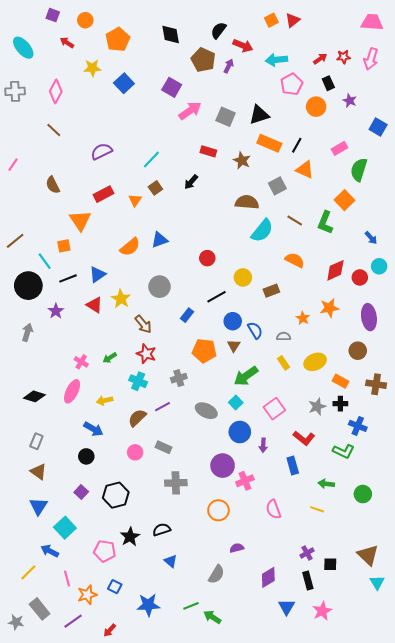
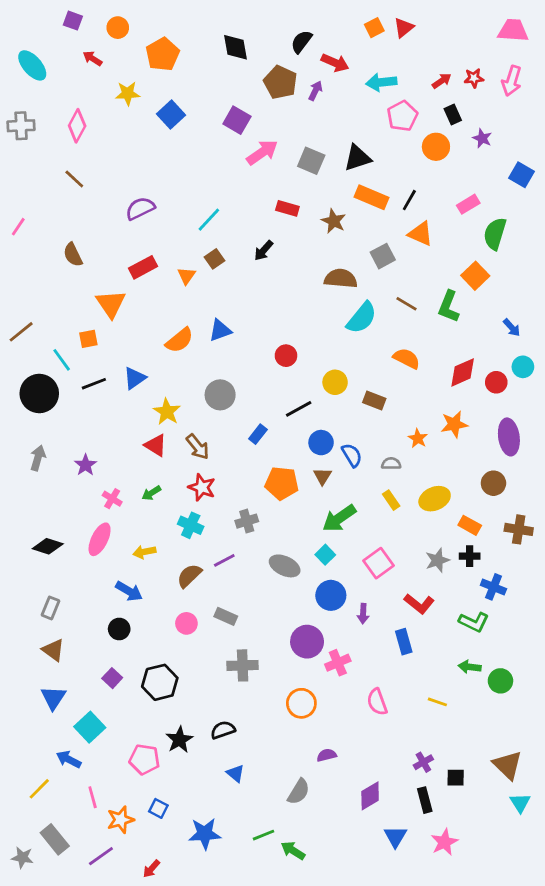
brown rectangle: (271, 291) -> (374, 400), turned 42
red triangle: (94, 305) -> (156, 445), moved
purple star: (56, 311) -> (86, 465), moved
green arrow: (326, 484) -> (470, 667), moved

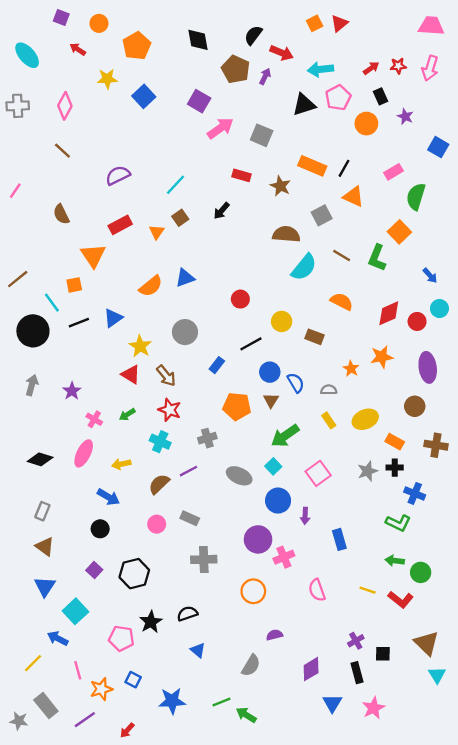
black triangle: (357, 158) -> (304, 105), moved
red L-shape: (419, 604) -> (401, 600), moved

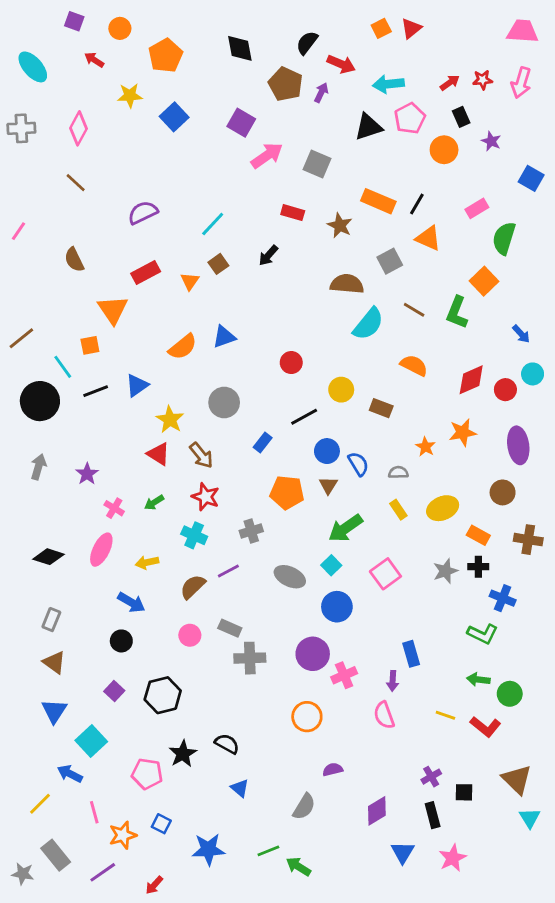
purple arrow: (305, 516) -> (393, 681), moved
gray cross: (204, 559) -> (250, 658), moved
black semicircle: (187, 614) -> (227, 744), turned 48

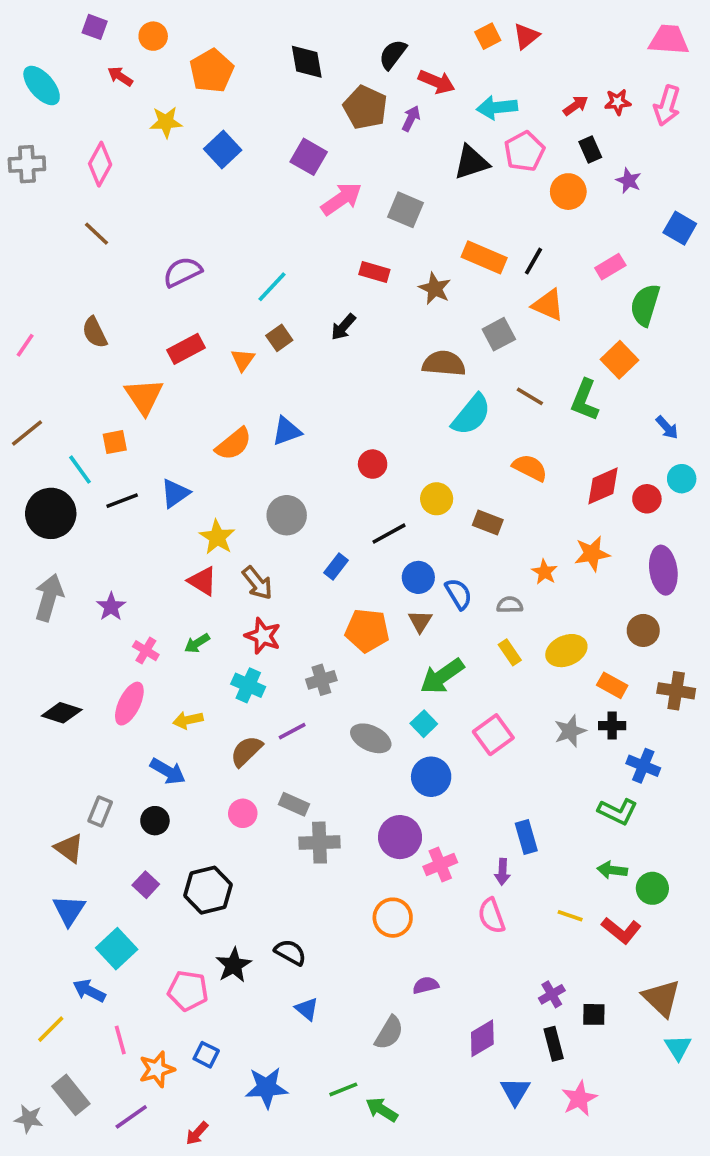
pink line: (19, 231) -> (25, 345), moved
gray arrow: (38, 467) -> (49, 598), size x1.4
gray rectangle: (51, 620) -> (100, 811), moved

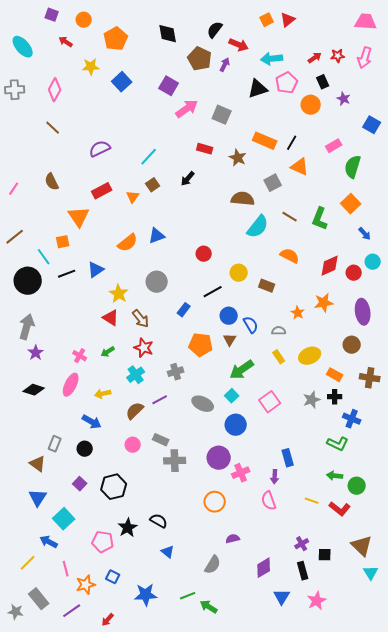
orange square: (619, 360) -> (351, 204), moved
purple star: (111, 607) -> (36, 353), moved
cyan cross: (248, 685) -> (136, 375), turned 30

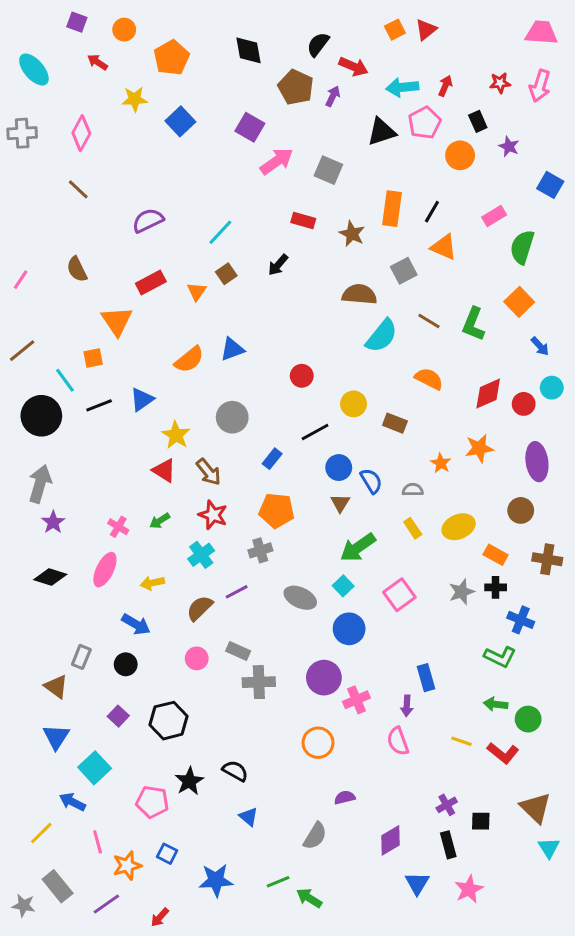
red arrow: (315, 58) -> (445, 86), moved, turned -32
orange rectangle: (265, 141) -> (392, 209), turned 75
orange pentagon: (201, 345) -> (277, 510), moved

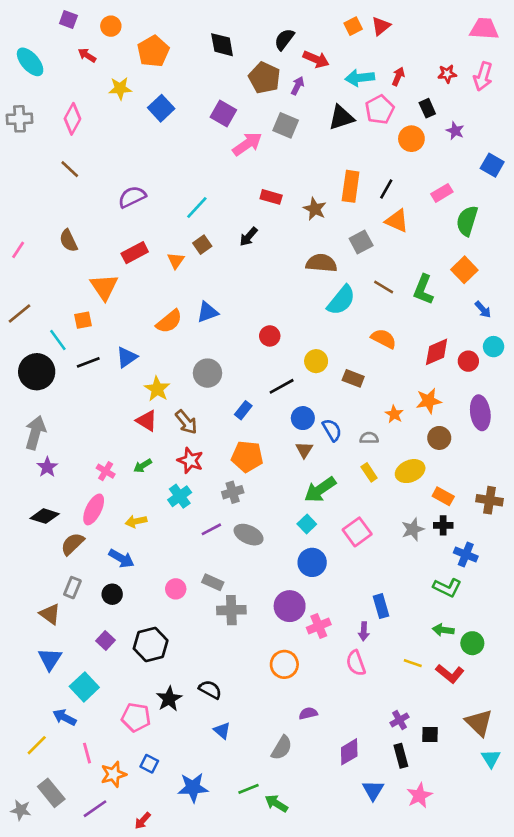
gray square: (328, 170) -> (286, 125), moved
brown circle: (521, 510) -> (439, 438), moved
gray ellipse: (300, 598) -> (249, 535), moved
brown semicircle: (200, 608) -> (72, 544), moved

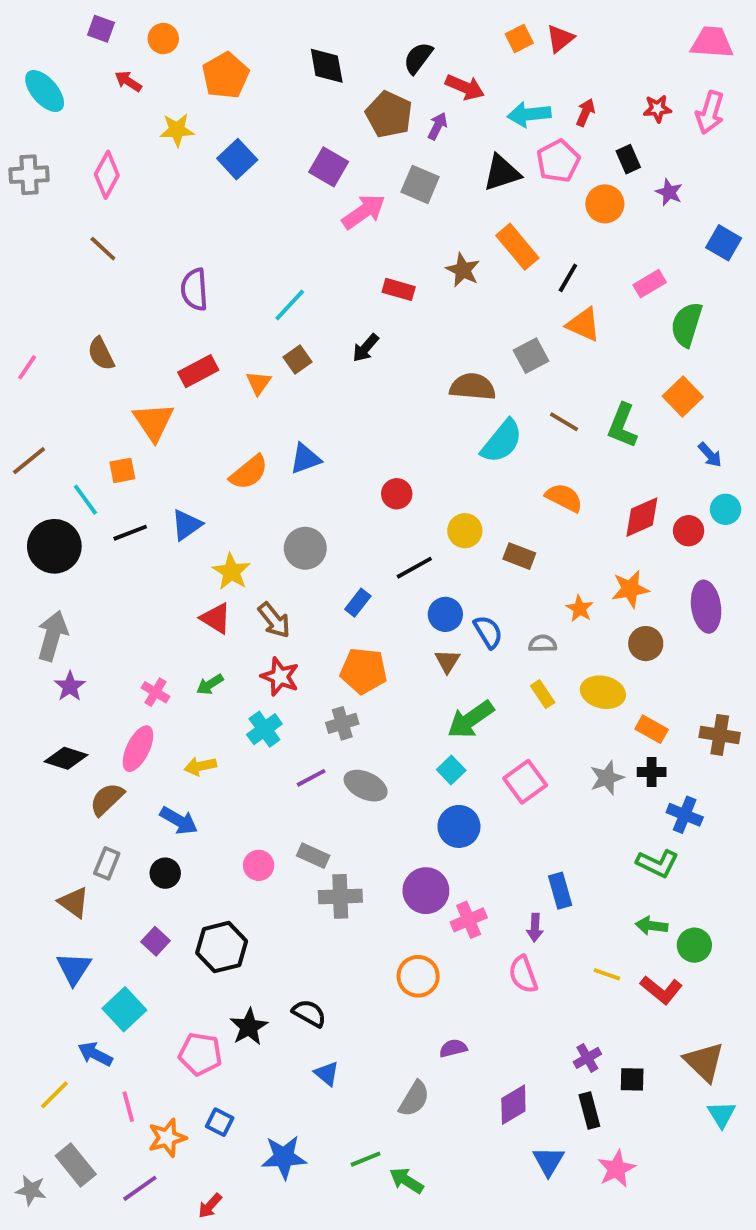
orange rectangle: (351, 186) -> (517, 247), moved, turned -48
purple semicircle: (132, 197) -> (194, 289), turned -68
brown star: (315, 209) -> (463, 270), moved
yellow ellipse: (410, 471) -> (603, 692), turned 36

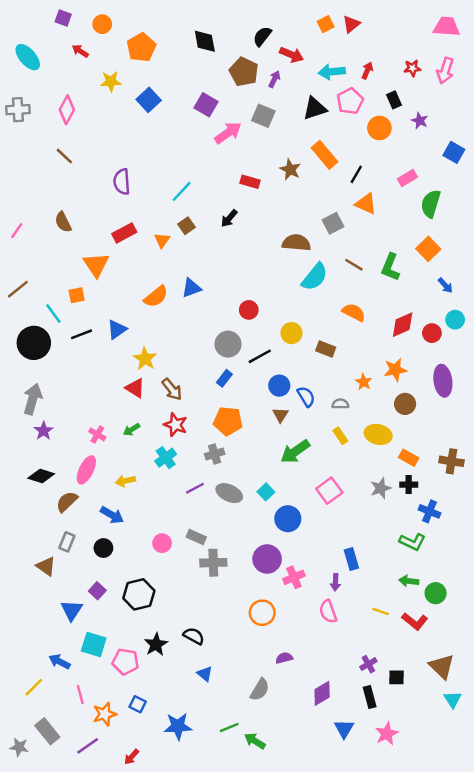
gray circle: (305, 548) -> (228, 344), moved
cyan square: (451, 770) -> (266, 492), moved
blue triangle: (74, 968) -> (72, 610), moved
cyan square: (124, 1009) -> (94, 644), moved, turned -30

